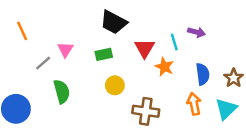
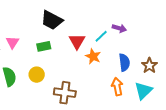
cyan line: (174, 42) -> (101, 36), turned 64
yellow circle: (115, 85) -> (37, 75), moved
brown cross: (146, 111) -> (65, 93), moved

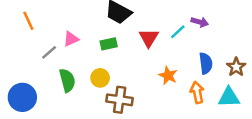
pink triangle: (12, 42) -> (71, 39), turned 32
orange star: (93, 56) -> (168, 75), moved
cyan triangle: (143, 91) -> (229, 97), turned 42
brown cross: (65, 93) -> (120, 100), moved

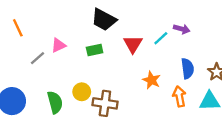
yellow circle: (100, 78) -> (82, 92), moved
green semicircle: (67, 80) -> (55, 102), moved

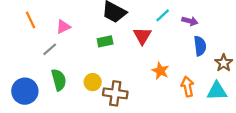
cyan line: (161, 38) -> (163, 15), moved
pink triangle: (58, 45) -> (63, 27), moved
blue semicircle: (188, 69) -> (200, 46), moved
green semicircle: (55, 102) -> (59, 80), moved

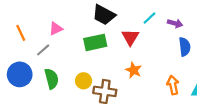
orange line: (31, 20) -> (21, 33), moved
green rectangle: (105, 41) -> (95, 42), size x1.5
orange star: (160, 71) -> (134, 70), moved
blue circle: (25, 91) -> (20, 74), moved

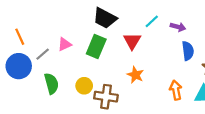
pink triangle: (56, 29) -> (65, 44), moved
green rectangle: (95, 42) -> (96, 46), turned -55
blue circle: (20, 74) -> (19, 66), moved

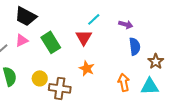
black trapezoid: (105, 18) -> (26, 16), moved
cyan line: (152, 21) -> (94, 19), moved
green rectangle: (96, 46) -> (51, 42), turned -55

